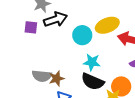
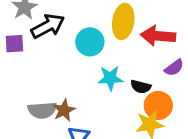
yellow ellipse: (107, 25) -> (123, 21), turned -50
black semicircle: (93, 82) -> (141, 87), moved, size x0.6

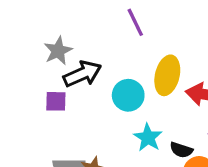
purple square: (14, 44) -> (56, 101), moved
cyan star: (110, 78) -> (148, 138), turned 30

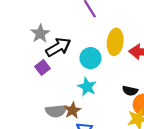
purple square: (56, 101) -> (42, 67), turned -32
cyan star: (148, 138) -> (87, 87), moved

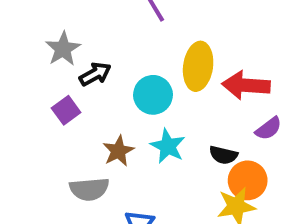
black arrow: (58, 47) -> (95, 74), size x0.7
cyan star: (87, 87) -> (168, 146), moved
brown star: (73, 110) -> (118, 151), moved

